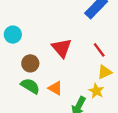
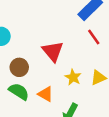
red line: (99, 50) -> (94, 37), moved
yellow star: (96, 91) -> (73, 77), moved

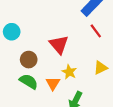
yellow star: (73, 77) -> (69, 72), moved
orange triangle: (46, 94) -> (53, 83), turned 32

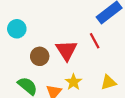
red line: (96, 31) -> (95, 41), moved
brown circle: (29, 60) -> (40, 56), moved

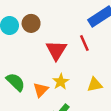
brown circle: (40, 56) -> (31, 23), moved

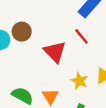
yellow star: (61, 82) -> (79, 81), moved

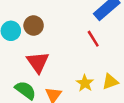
red triangle: (55, 52) -> (38, 62), moved

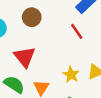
brown circle: (34, 26) -> (32, 17), moved

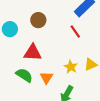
red triangle: (25, 57) -> (33, 53), turned -48

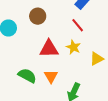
red triangle: (33, 53) -> (49, 49), moved
yellow star: (71, 67) -> (73, 47), moved

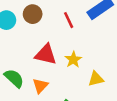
brown circle: (38, 16) -> (33, 14), moved
red line: (78, 25) -> (69, 20), moved

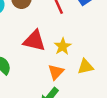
orange triangle: (40, 86) -> (56, 72), moved

